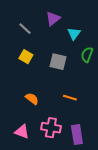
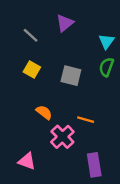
cyan triangle: (74, 34) -> (106, 41), moved
orange semicircle: (32, 99) -> (44, 112), moved
pink cross: (51, 128) -> (62, 137), moved, turned 36

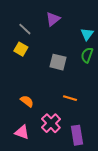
yellow square: (32, 70) -> (21, 49), moved
orange semicircle: (44, 112) -> (27, 101), moved
pink cross: (62, 137) -> (51, 123), moved

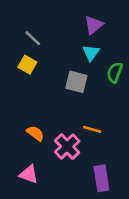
purple triangle: (53, 19) -> (94, 25), moved
cyan triangle: (87, 34) -> (91, 53), moved
pink cross: (51, 123) -> (67, 147), moved

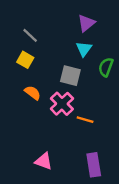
orange semicircle: (35, 133) -> (33, 93), moved
pink cross: (67, 147) -> (62, 104), moved
pink triangle: (29, 174) -> (44, 161), moved

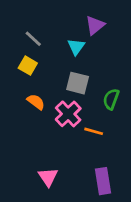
cyan triangle: (84, 49) -> (76, 47), moved
green semicircle: (106, 67) -> (111, 99), moved
pink triangle: (44, 161) -> (48, 177), turned 36

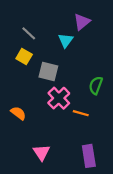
gray square: (78, 83) -> (48, 72), moved
orange semicircle: (36, 102) -> (18, 113), moved

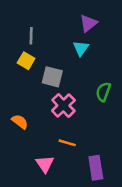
gray line: (29, 33) -> (31, 36), turned 49
cyan triangle: (66, 40) -> (81, 48), moved
orange line: (81, 113) -> (67, 143), moved

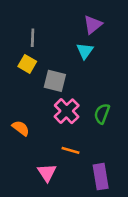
green semicircle: (103, 92) -> (102, 114), moved

